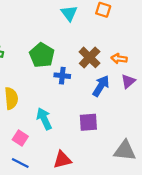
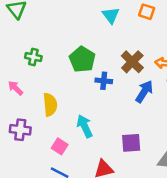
purple square: (88, 122) -> (131, 143), moved

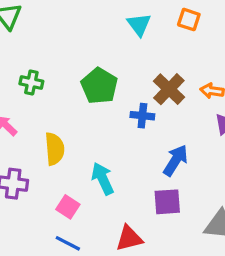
blue cross: (104, 81) -> (142, 116), moved
blue arrow: (144, 92) -> (176, 160), moved

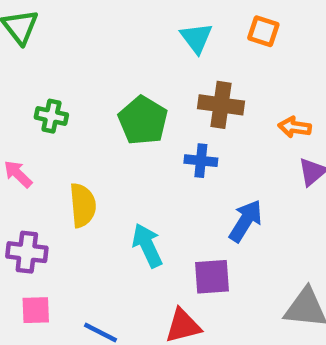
brown cross: (169, 89) -> (221, 105), moved, turned -36
purple square: (167, 202) -> (212, 277), moved
pink square: (68, 207) -> (36, 310), moved, turned -35

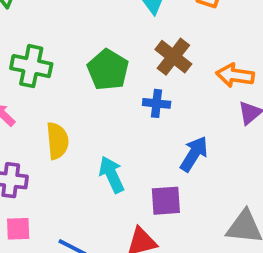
brown cross: (221, 105) -> (173, 57), turned 30
green cross: (51, 116) -> (31, 66), size x1.5
orange arrow: (295, 127) -> (235, 75), size x1.4

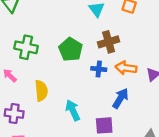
brown cross: (173, 57) -> (109, 42), turned 36
orange arrow: (235, 75) -> (126, 68), moved

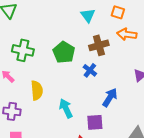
orange arrow: (126, 68) -> (127, 34), moved
blue cross: (99, 69) -> (90, 70), turned 32

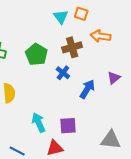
orange square: (118, 12) -> (81, 14), moved
blue arrow: (110, 97) -> (87, 89), moved
cyan arrow: (66, 108) -> (39, 123), moved

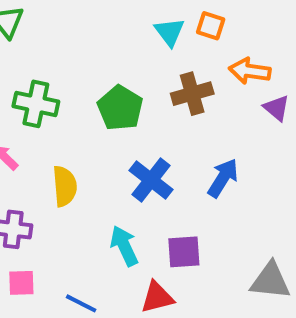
blue cross: (63, 73) -> (151, 180), moved, size x1.5
purple triangle: (114, 78) -> (276, 108), moved, turned -40

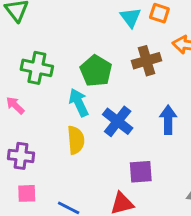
blue arrow: (223, 178) -> (168, 120), turned -32
yellow semicircle: (65, 186) -> (76, 140), moved
cyan arrow: (124, 246) -> (79, 103), moved

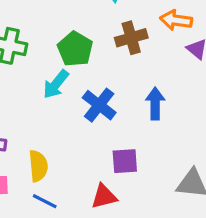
cyan arrow: (79, 103) -> (56, 84), turned -116
yellow semicircle: (76, 140) -> (38, 166), moved

